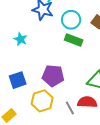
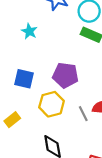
blue square: (18, 80) -> (24, 79), turned 30

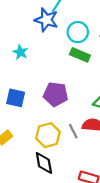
yellow hexagon: (52, 104) -> (48, 135), moved

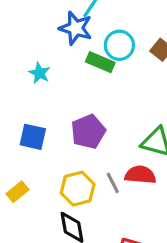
green rectangle: (80, 55) -> (100, 62), moved
purple pentagon: (56, 94) -> (88, 132), turned -30

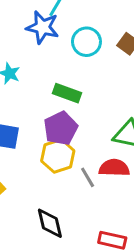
green rectangle: (100, 62) -> (67, 93), moved
yellow hexagon: (78, 189) -> (58, 156), moved

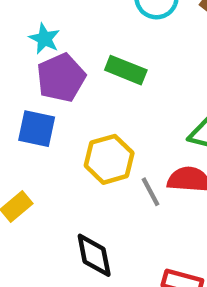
purple pentagon: (61, 128) -> (61, 78), moved

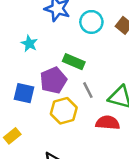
purple pentagon: (61, 78) -> (53, 80), moved
gray line: (151, 192) -> (88, 90), moved

